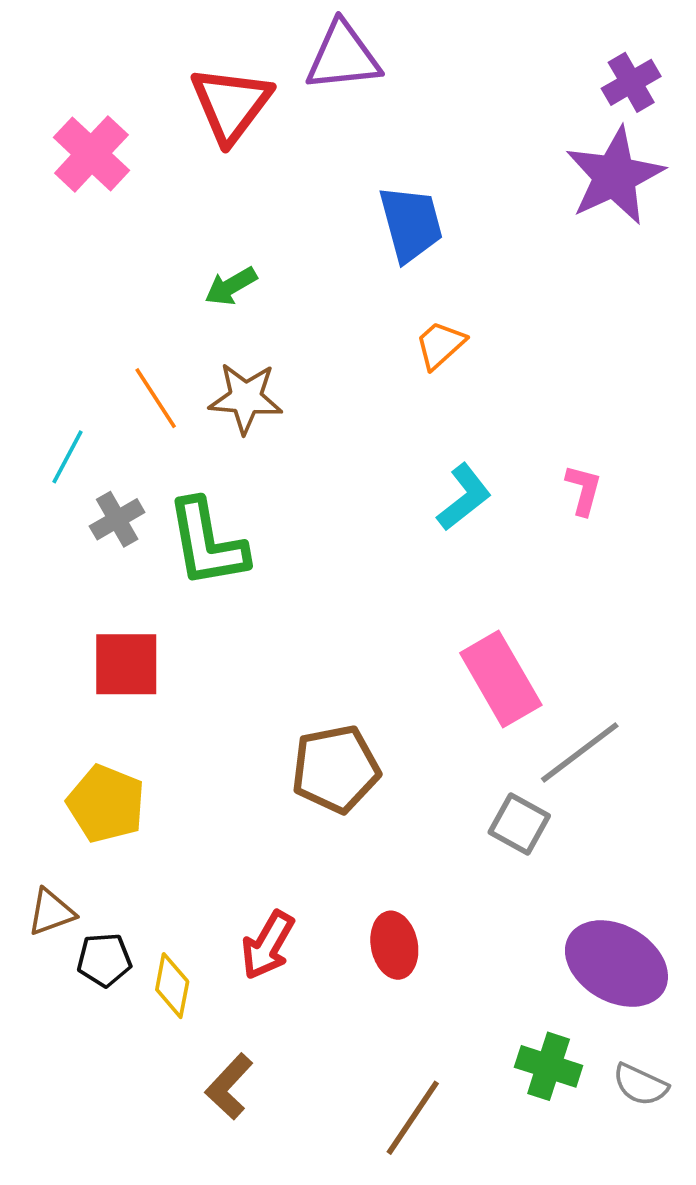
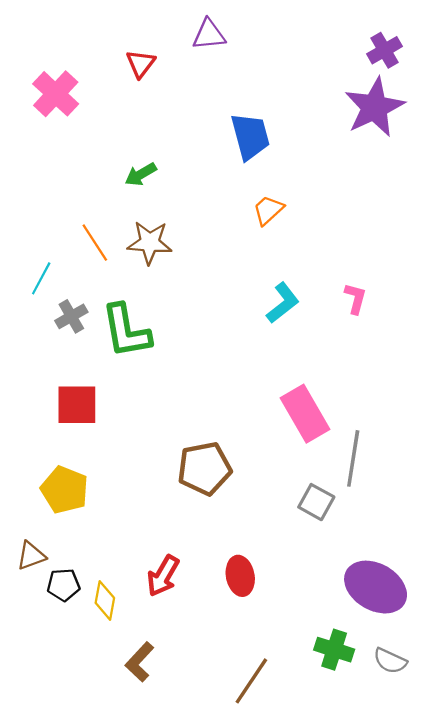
purple triangle: (343, 57) -> (209, 35), size x0.7
red triangle: (231, 104) -> (141, 64), size x0.6
gray line: (580, 752) -> (353, 458), turned -44

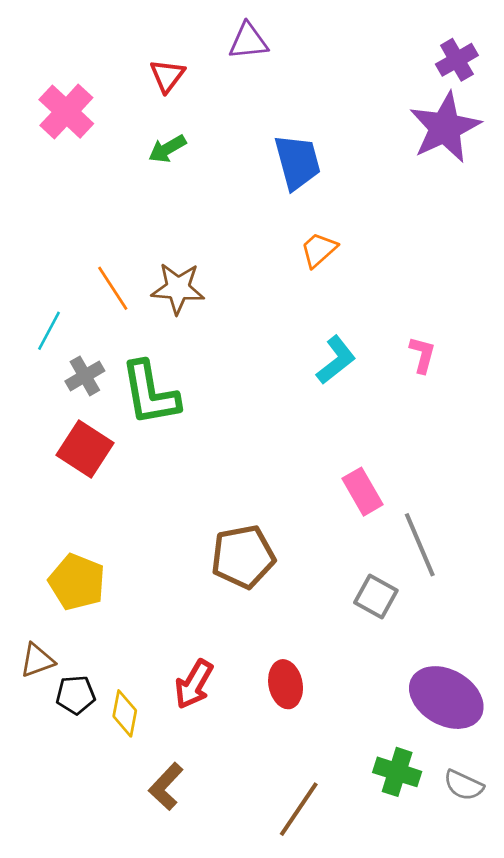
green arrow: (141, 174) -> (167, 149), moved
red square: (77, 405) -> (85, 449), moved, turned 33
pink rectangle: (305, 414) -> (363, 492), size x0.7
gray line: (353, 458) -> (420, 545), turned -32

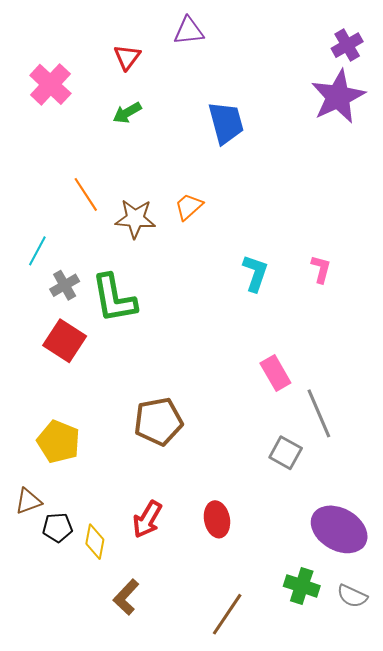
orange trapezoid: (319, 250) -> (189, 207), moved
orange line: (113, 288) -> (86, 194), moved
cyan L-shape: (336, 360) -> (255, 273), turned -33
brown pentagon: (243, 557) -> (158, 421), moved

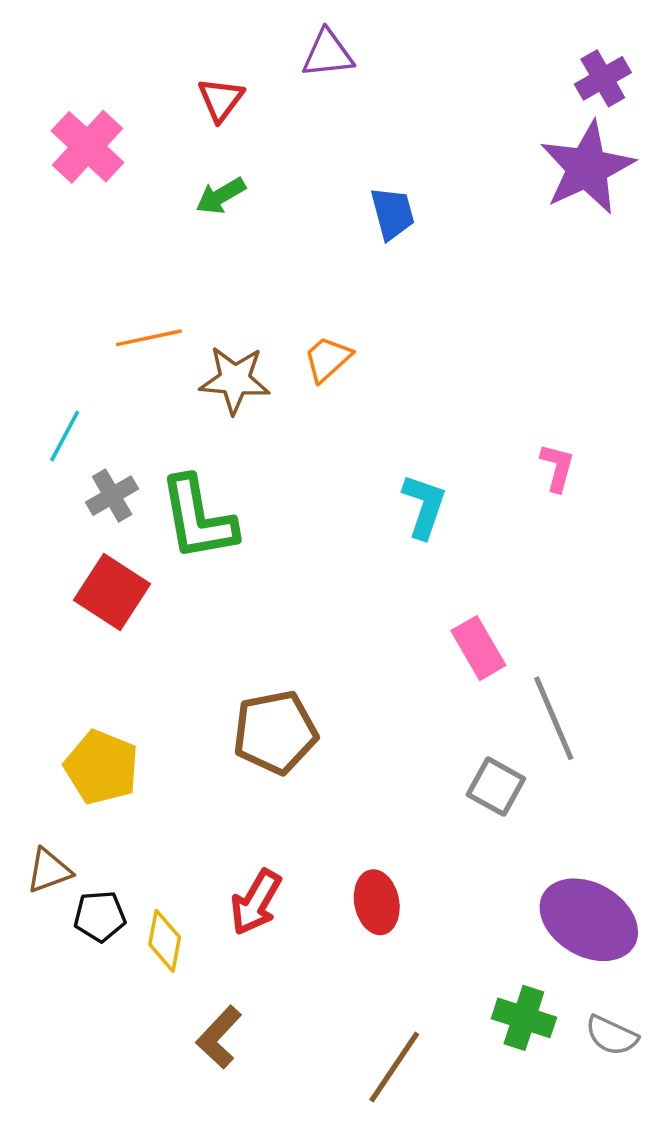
blue trapezoid: (226, 123) -> (393, 213), size x0.7
orange line: (86, 194) -> (149, 338), turned -69
cyan L-shape: (255, 273) -> (424, 506), moved

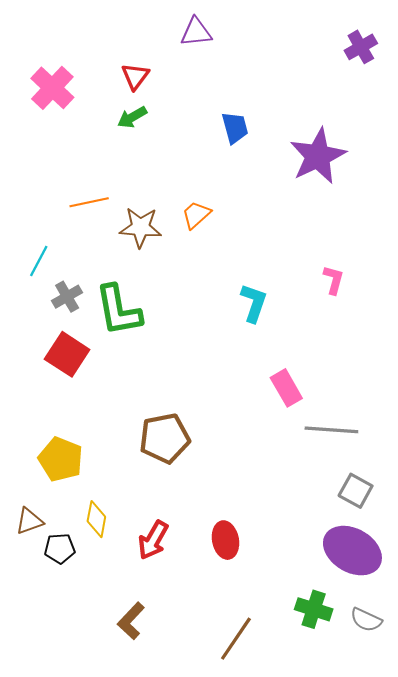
red triangle: (221, 99) -> (135, 76), moved
purple star: (587, 168) -> (318, 156), moved
gray line: (554, 718) -> (331, 430), turned -63
gray square: (496, 787) -> (356, 491), moved
yellow diamond: (165, 941) -> (96, 519), moved

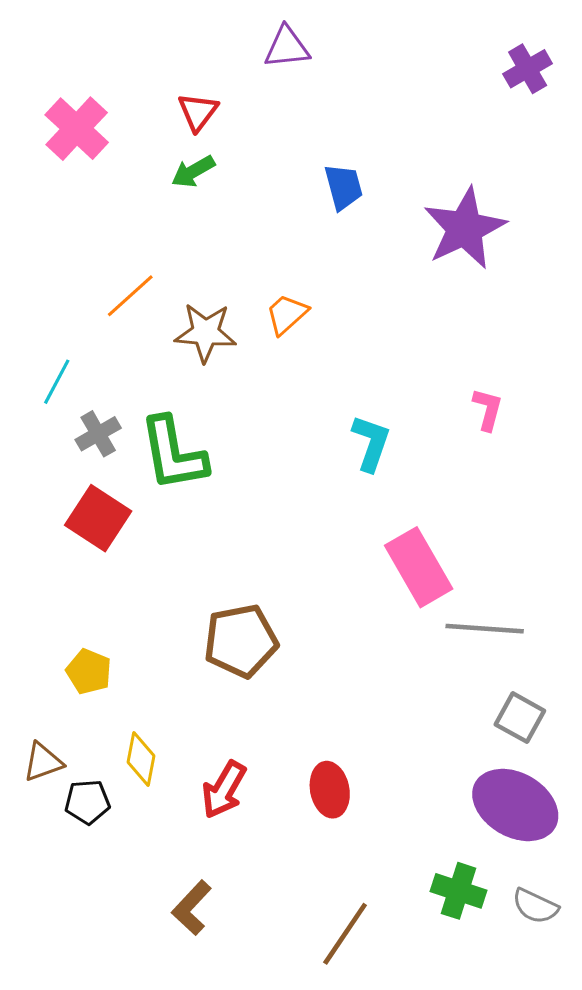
orange line: (89, 202) -> (130, 296), turned -30
pink rectangle: (286, 388) -> (419, 567), size x1.4
yellow pentagon: (61, 459) -> (89, 672), size x0.7

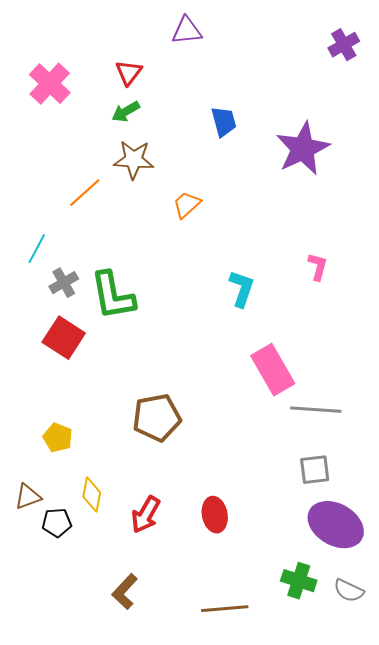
brown star: (205, 333) -> (134, 160), moved
gray square: (520, 718) -> (315, 470), moved, turned -36
brown line: (345, 934) -> (225, 609), turned 51

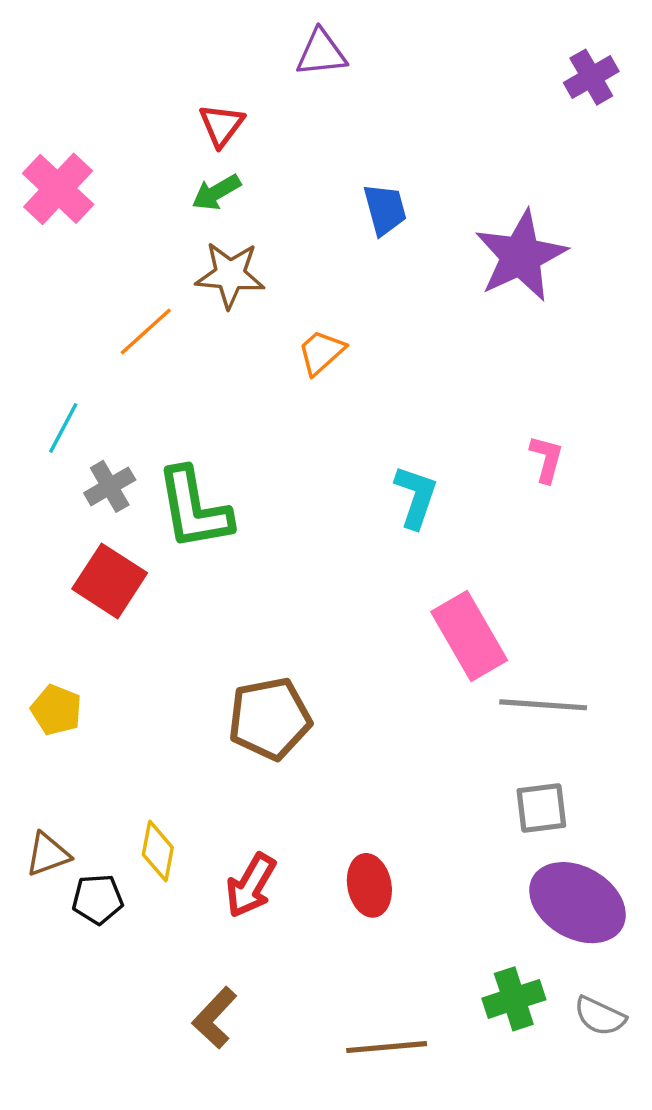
pink cross: (50, 84) -> (58, 189), moved
yellow pentagon: (58, 438) -> (56, 710), moved
green cross: (299, 581) -> (514, 999), turned -36

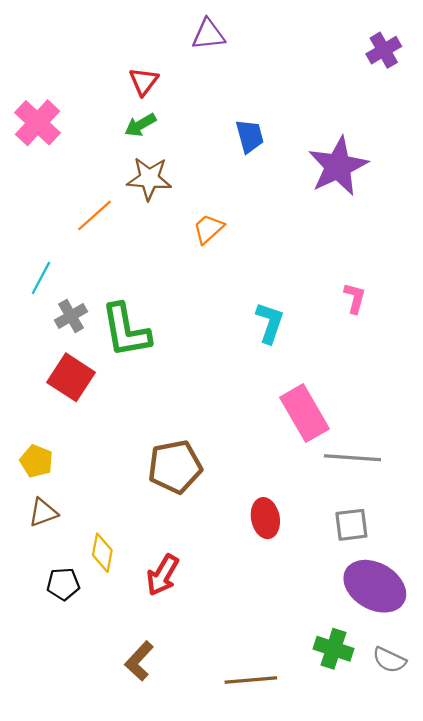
brown triangle: (48, 854) -> (43, 512), moved
red ellipse: (369, 885) -> (265, 518), moved
green cross: (514, 999) -> (333, 649), turned 36

